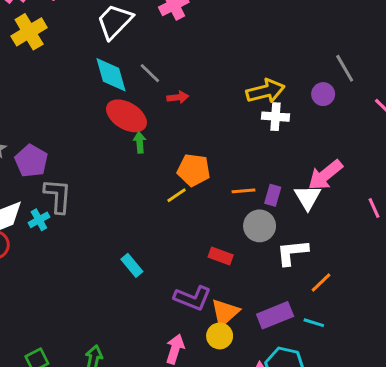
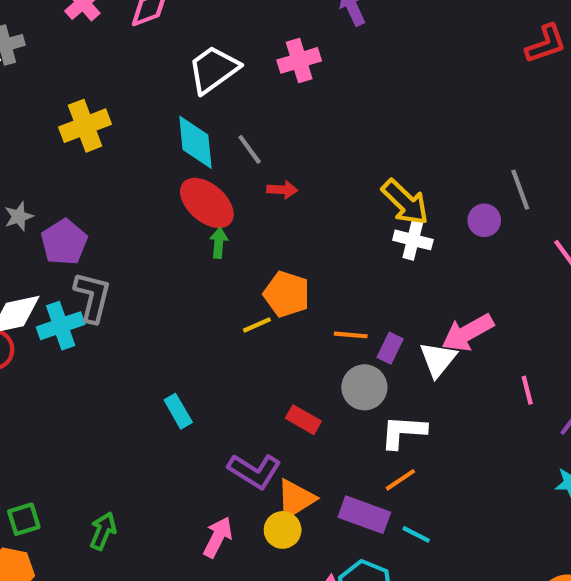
yellow cross: (29, 32) -> (85, 126), moved
yellow arrow: (265, 91) -> (405, 202), turned 48
cyan cross: (39, 220) -> (61, 326), size x1.5
orange line: (321, 282) -> (400, 480), moved
purple rectangle: (275, 315) -> (364, 515), turned 32

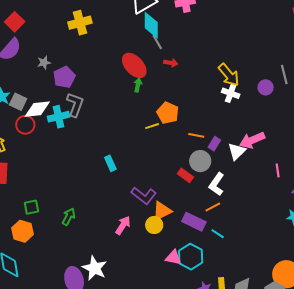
cyan diamond: (195, 142) -> (151, 25), moved
red rectangle: (303, 420) -> (185, 175), moved
white L-shape: (403, 432) -> (217, 184), turned -65

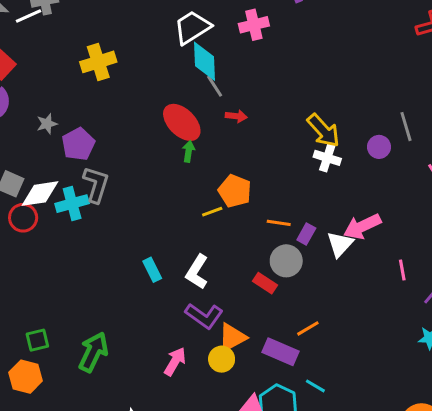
white L-shape: (217, 184) -> (197, 272), moved
green arrow: (69, 217) -> (93, 352), size x1.5
cyan line: (218, 234) -> (315, 386), moved

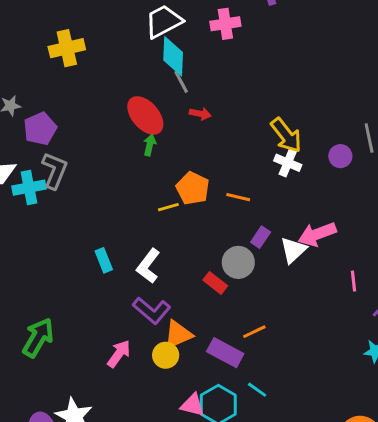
orange line: (279, 223) -> (238, 197), moved

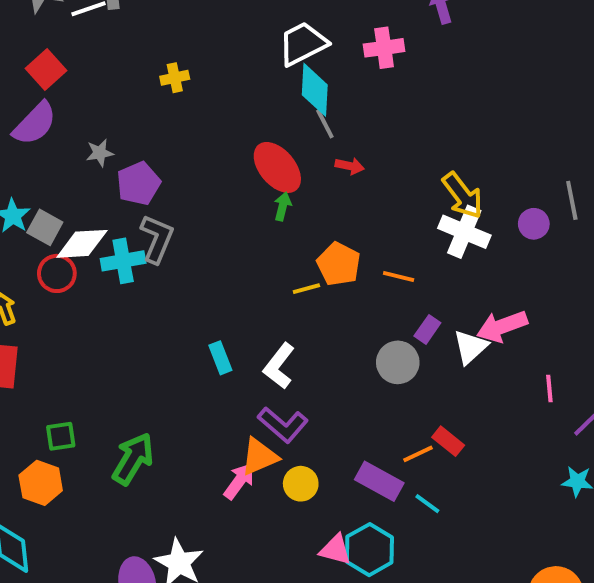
yellow cross: (67, 48) -> (175, 78), size x0.6
white cross: (288, 163) -> (464, 232), size x1.4
red rectangle: (215, 283) -> (448, 441), moved
orange triangle: (178, 334) -> (259, 457), moved
cyan line: (257, 390) -> (427, 504), moved

